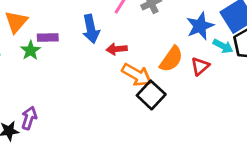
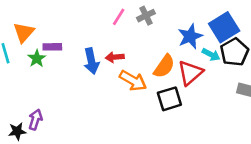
blue arrow: (91, 29) -> (91, 61), moved
red triangle: (200, 66) -> (190, 73), size x1.5
black square: (151, 95) -> (169, 99), moved, turned 30

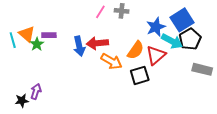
gray cross: (146, 16) -> (122, 11), turned 32
orange triangle: (24, 32) -> (27, 34), moved, turned -30
cyan arrow: (211, 55) -> (172, 41), size x1.5
red arrow: (115, 57) -> (97, 43), size x1.5

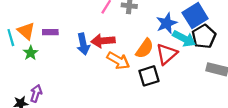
green star: (37, 44) -> (31, 53), moved

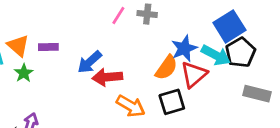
blue star: (167, 23) -> (184, 48), moved
red arrow: (103, 41) -> (107, 77), moved
blue arrow: (83, 44) -> (90, 62), turned 60
orange arrow: (118, 61) -> (131, 106), moved

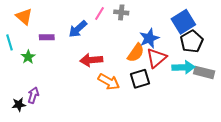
orange triangle: (18, 46) -> (24, 17), moved
cyan arrow: (216, 55) -> (183, 67), moved, turned -30
blue arrow: (90, 62) -> (78, 29), moved

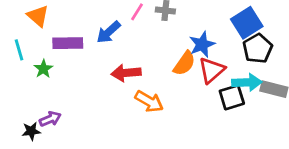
purple rectangle: (47, 37) -> (68, 43), size x1.5
black square: (140, 79) -> (232, 97), moved
purple arrow: (33, 95) -> (50, 119), turned 49

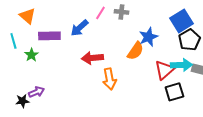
red triangle: (212, 70) -> (164, 70), moved
black square: (232, 97) -> (174, 92), moved
orange arrow: (149, 101) -> (109, 79), turned 50

